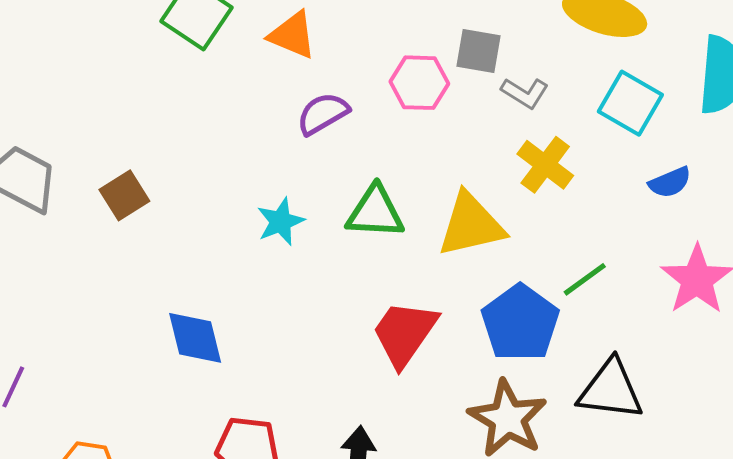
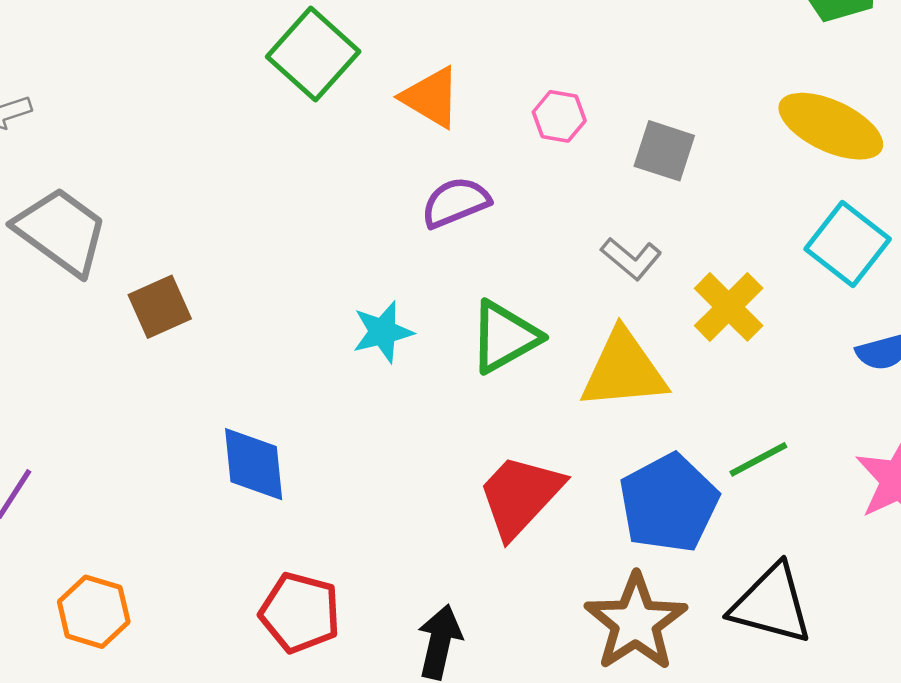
pink hexagon: (419, 83) -> (559, 116), moved, size x0.7
gray L-shape: (525, 93) -> (631, 258), moved
brown square: (124, 195) -> (160, 307), moved
green triangle: (375, 212) -> (504, 337), turned -40

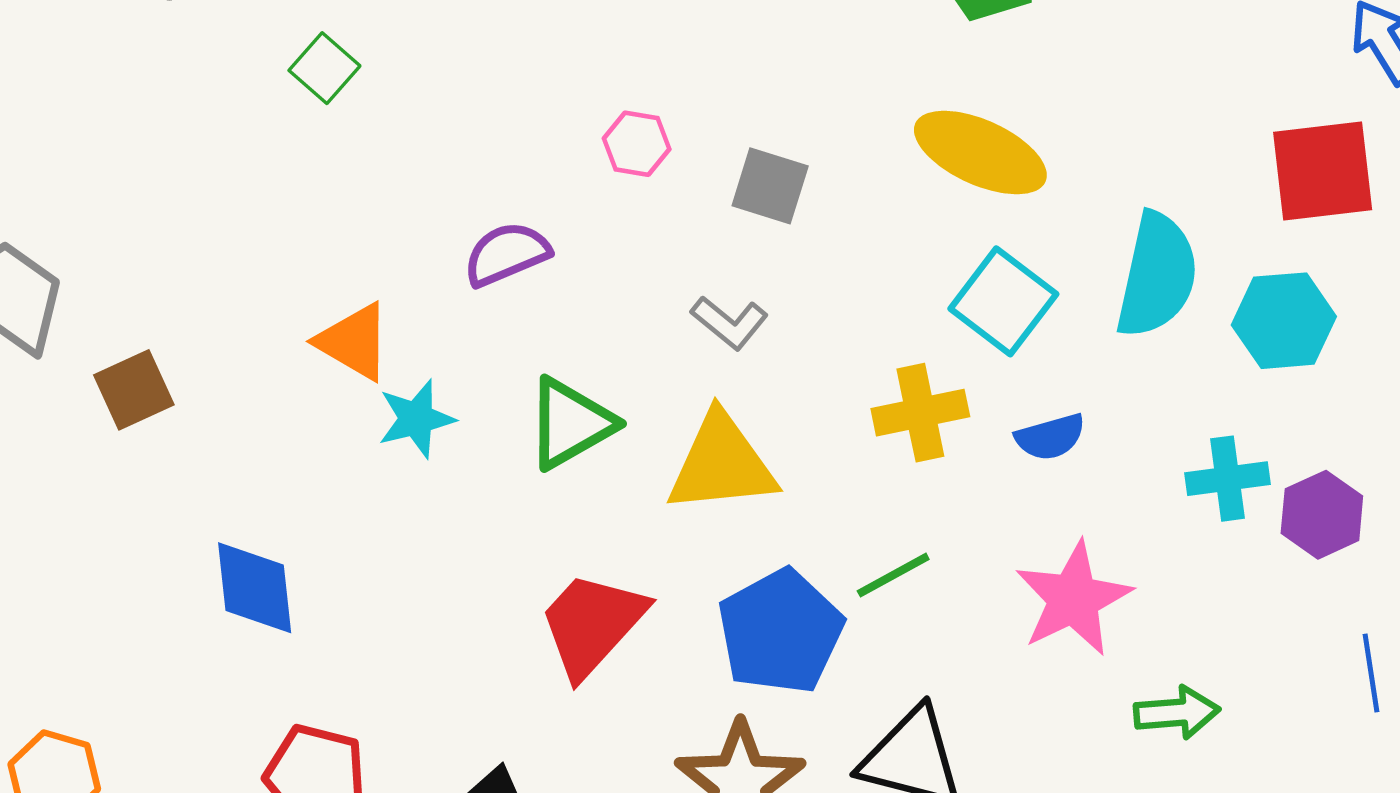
green square: (313, 54) -> (324, 68), size x0.6
orange triangle: (431, 97) -> (354, 342), moved
yellow cross: (729, 307) -> (920, 413), moved, turned 34

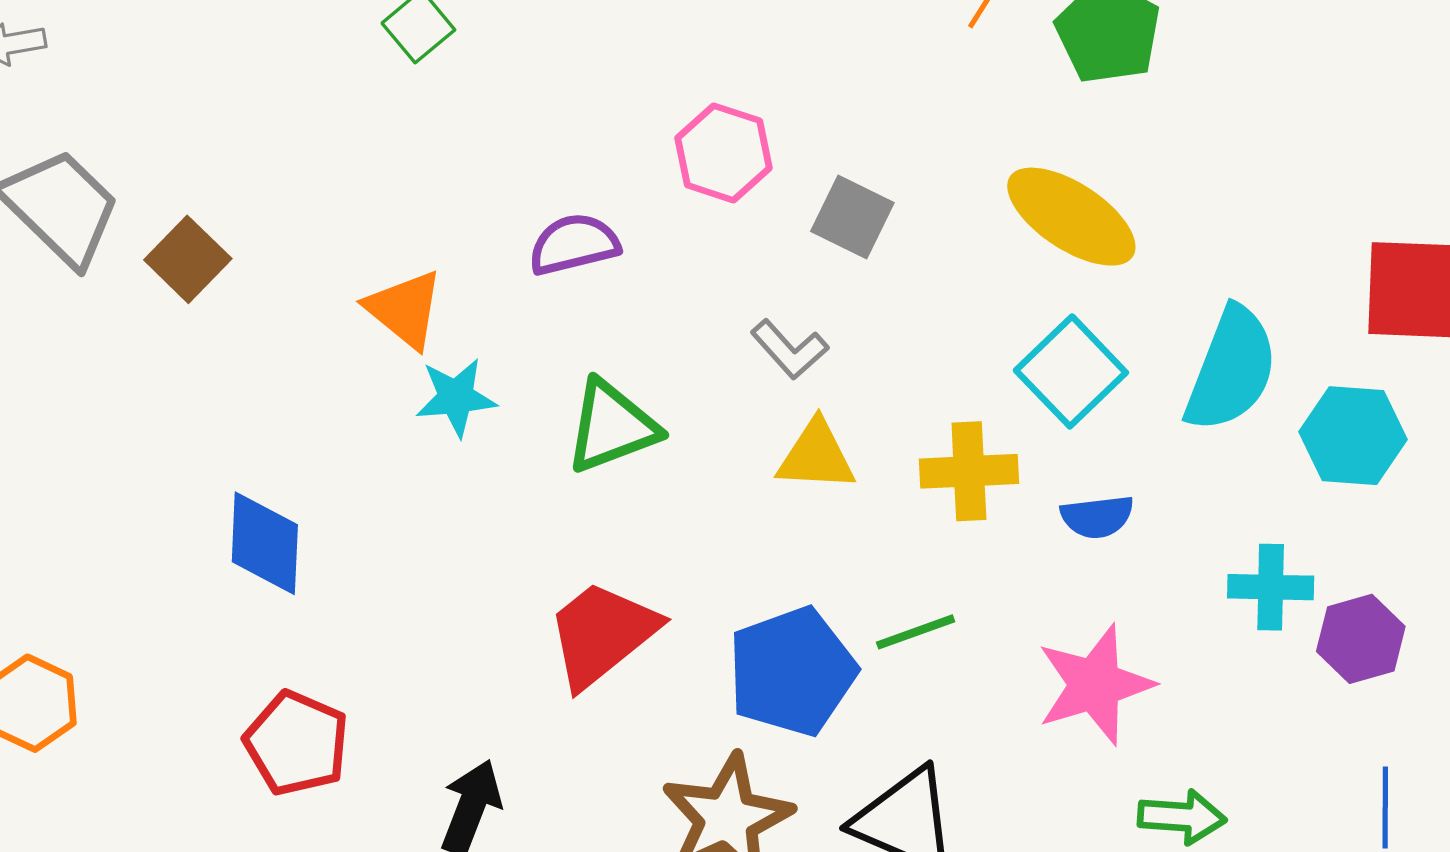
pink hexagon: (637, 144) -> (724, 153), size x1.4
brown square: (134, 390) -> (188, 259), moved, turned -30
yellow triangle: (722, 464) -> (816, 456), moved, size x0.7

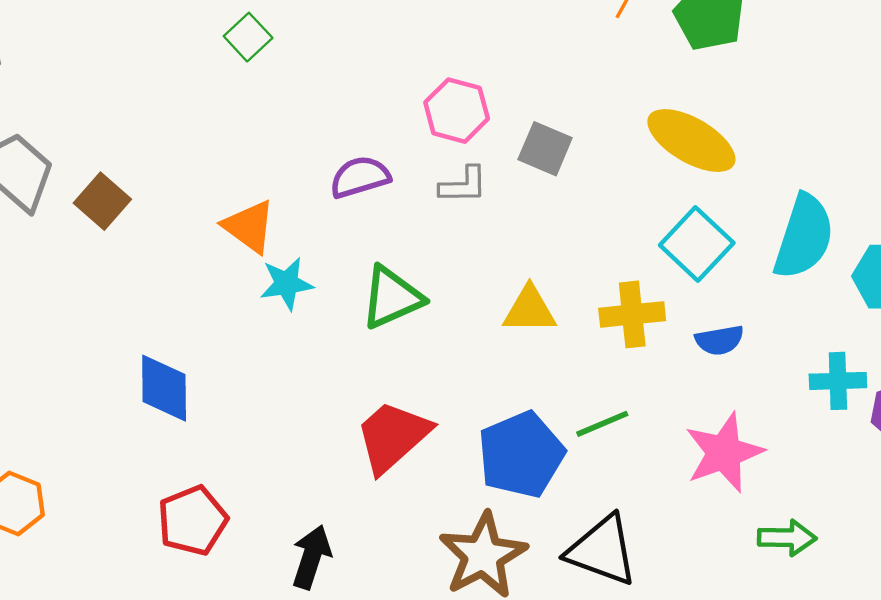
gray L-shape: (790, 349) -> (463, 185), moved, turned -46
red pentagon: (297, 743) -> (193, 521), turned 30

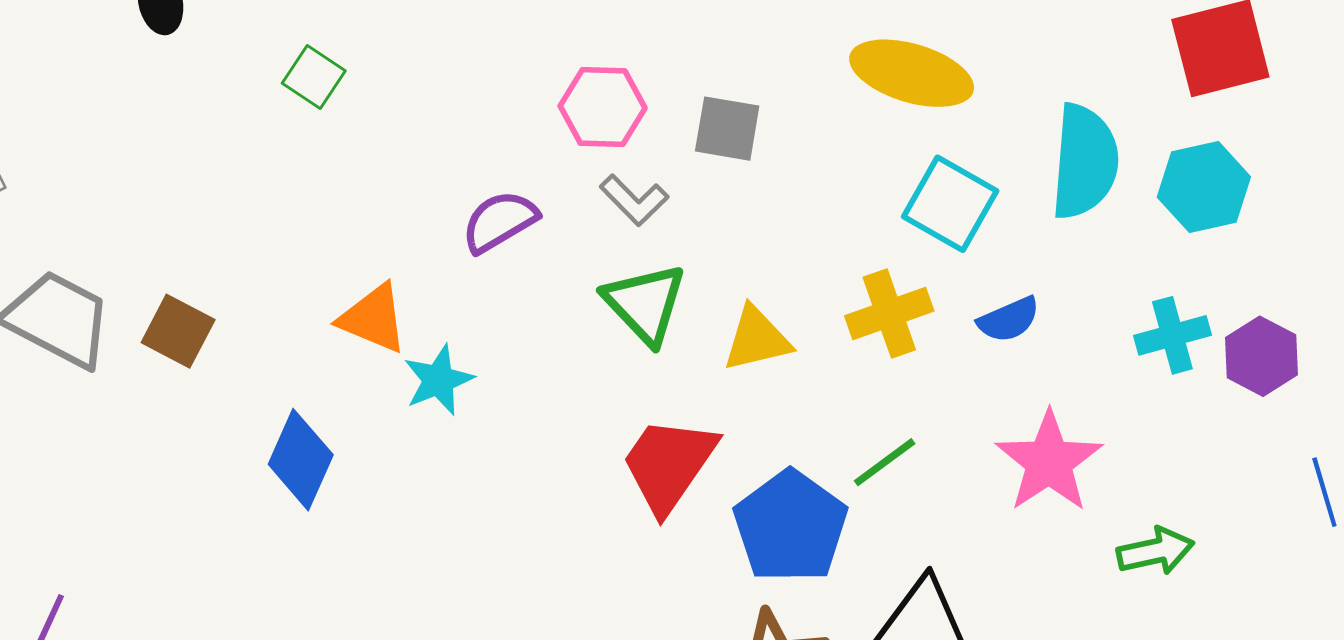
gray L-shape: (463, 185) -> (634, 200), turned 60
green triangle: (392, 297) -> (645, 304), moved, turned -36
blue diamond: (164, 388) -> (301, 460), moved, turned 38
red trapezoid: (393, 436) -> (669, 465), moved

